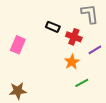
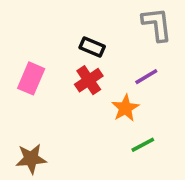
red cross: (74, 37) -> (89, 80), moved, turned 35
purple line: (95, 50) -> (146, 77), moved

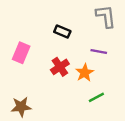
purple line: (146, 77) -> (99, 52), turned 42
red cross: (89, 80) -> (60, 67), moved

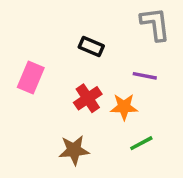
orange star: (85, 73) -> (124, 107), turned 30
brown star: (21, 107) -> (74, 150), moved

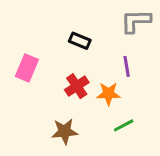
gray L-shape: (155, 24) -> (136, 21), turned -84
purple line: (145, 76) -> (127, 66), turned 70

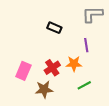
pink rectangle: (27, 68) -> (23, 71), moved
red cross: (77, 86) -> (52, 68), moved

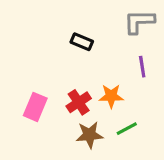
purple line: (86, 45) -> (142, 67), moved
brown star: (44, 89) -> (89, 135), moved

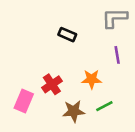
red cross: (79, 102) -> (52, 84), moved
pink rectangle: (35, 107) -> (24, 101), moved

